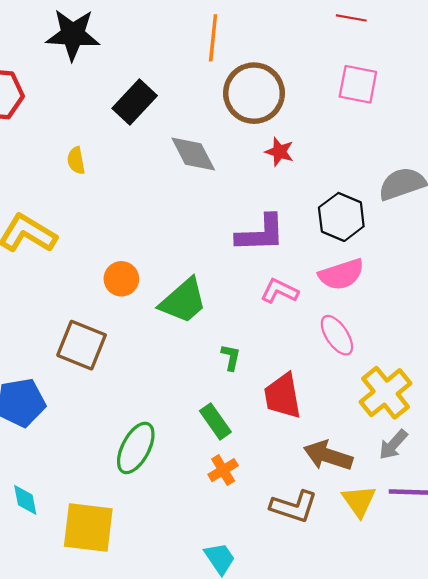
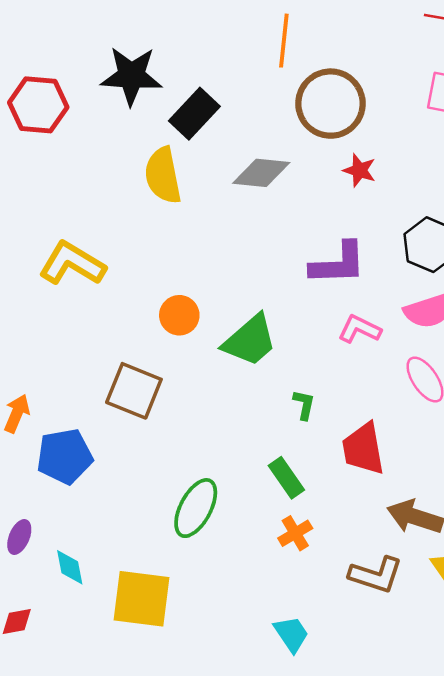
black star: (73, 35) -> (131, 76), moved
gray diamond: (193, 154) -> (261, 173), turned -57
yellow semicircle: (76, 161) -> (163, 175), moved, size x1.8

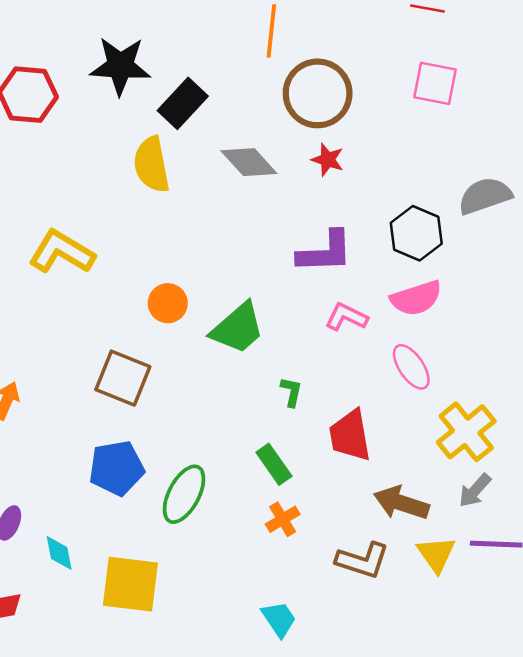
red star: (359, 170) -> (328, 160), moved
gray diamond: (261, 173) -> (249, 162), turned 42
blue pentagon: (65, 456) -> (117, 468), moved

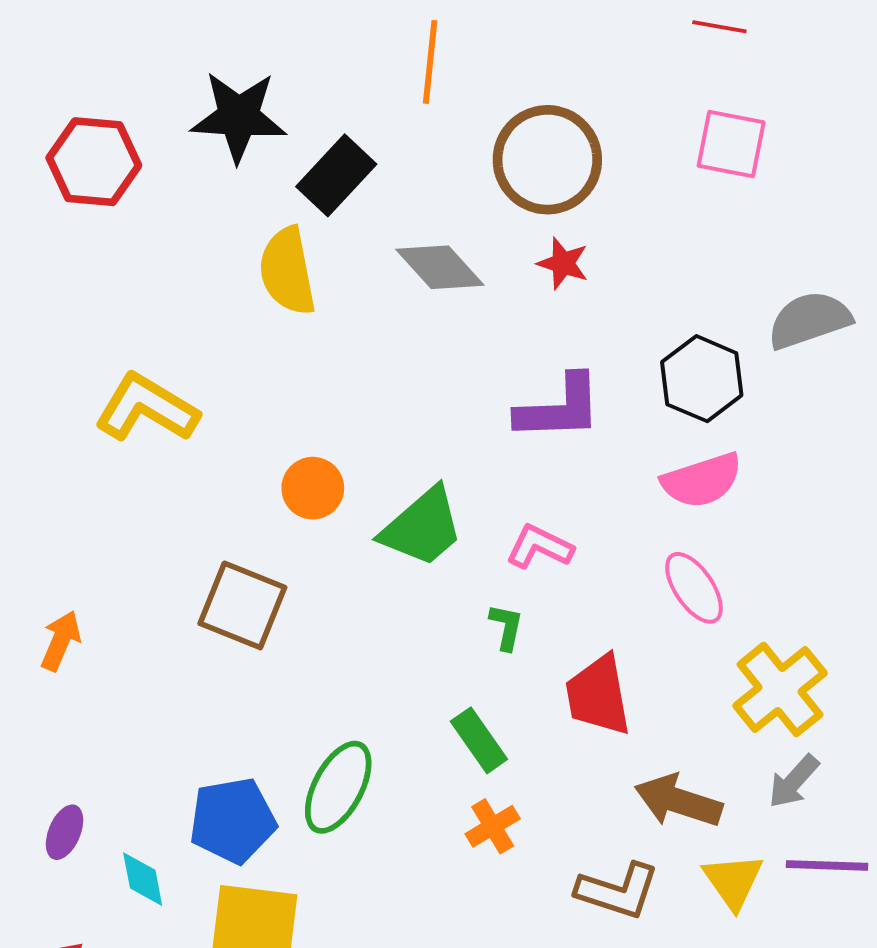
orange line: (271, 31) -> (430, 62), moved
pink L-shape: (346, 317) -> (540, 547), moved
blue pentagon: (117, 468) -> (233, 820), moved

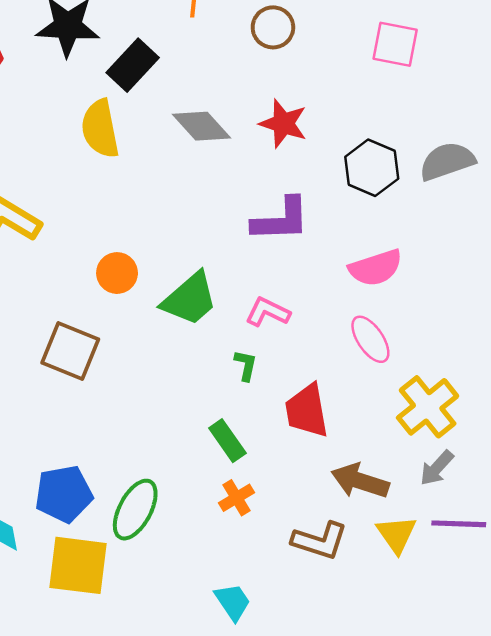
brown circle: (547, 160) -> (273, 27), moved, size x0.6
red star: (563, 263) -> (283, 124), size x1.4
black hexagon: (702, 379) -> (372, 168), moved
green ellipse: (338, 787) -> (135, 510), moved

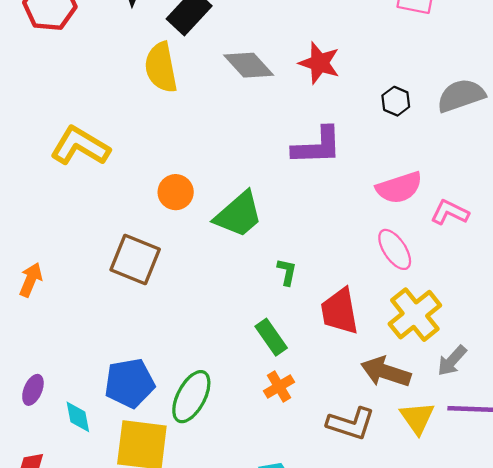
black hexagon: (372, 168) -> (396, 101), size x0.6
pink L-shape: (268, 312) -> (450, 212), moved
yellow cross: (428, 407) -> (415, 315), moved

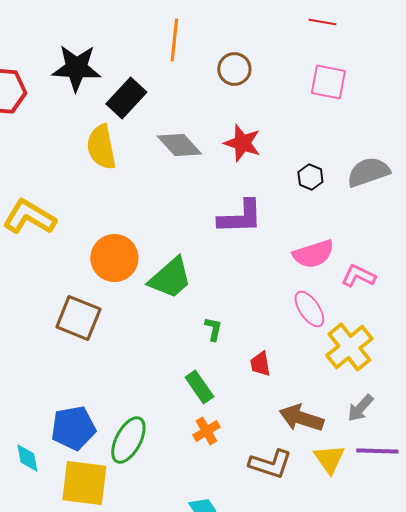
orange circle: (176, 192) -> (114, 258), size x1.5
red trapezoid: (340, 311) -> (260, 364), size x0.6
yellow cross: (415, 315) -> (349, 347), moved

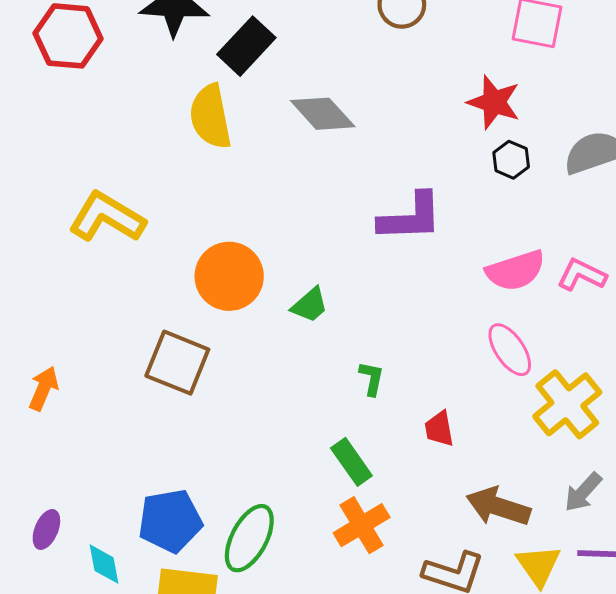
red star: (242, 143) -> (494, 102), moved
pink L-shape: (358, 276) -> (582, 275), moved
green trapezoid: (170, 278) -> (310, 305), size x0.6
orange cross: (206, 431) -> (362, 525), size x1.4

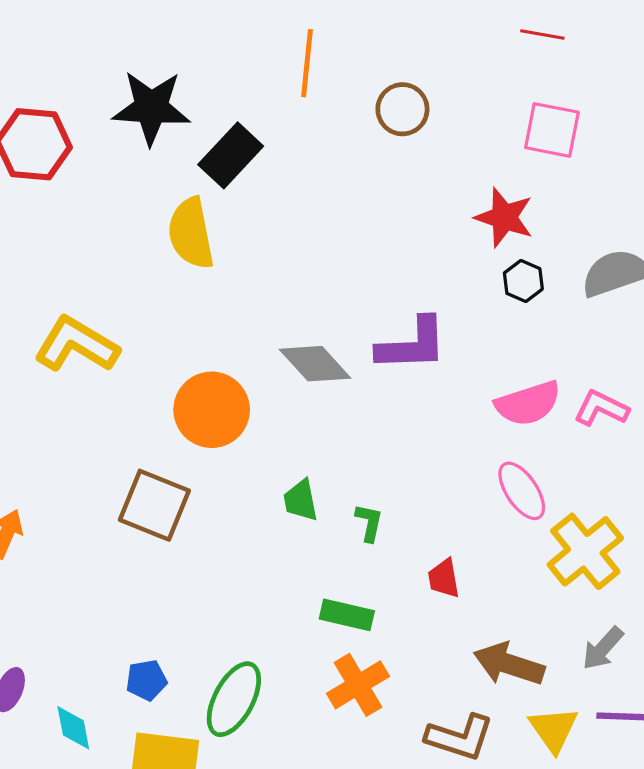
gray diamond: (323, 114) -> (315, 364), moved
green trapezoid: (310, 305) -> (301, 500), moved, turned 120
green rectangle: (351, 462) -> (347, 615), turned -42
blue pentagon: (170, 521) -> (146, 680), size x0.6

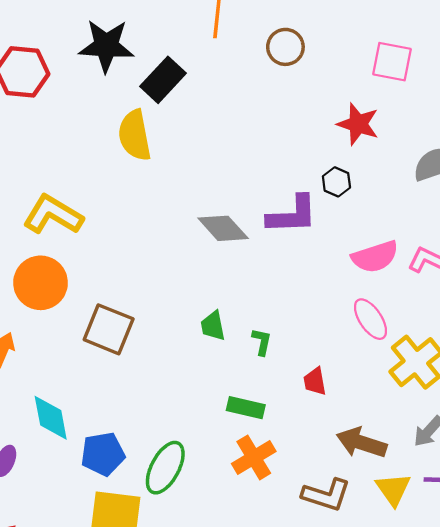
black hexagon: (523, 281) -> (336, 182), moved
orange circle: (212, 410) -> (40, 283), moved
blue pentagon: (146, 680) -> (103, 454), size x1.5
cyan diamond: (73, 728) -> (51, 418), moved, size x1.4

